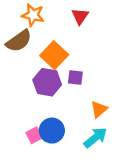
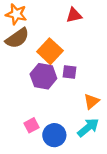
orange star: (33, 15) -> (16, 14), moved
red triangle: (80, 16) -> (74, 15), turned 42
blue circle: (52, 131) -> (54, 135), moved

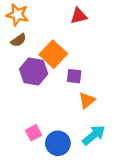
brown semicircle: (17, 38) -> (19, 40), size x0.6
purple hexagon: (43, 76) -> (34, 71), moved
orange triangle: (91, 101) -> (87, 100), moved

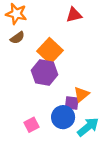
purple hexagon: (34, 71) -> (45, 73), moved
purple square: (74, 76) -> (72, 103), moved
blue circle: (58, 143) -> (63, 117), moved

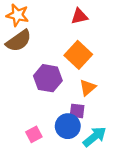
brown semicircle: (17, 38) -> (19, 41), size x1.6
orange square: (50, 51) -> (78, 55), moved
orange triangle: (82, 94) -> (88, 88), moved

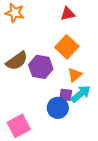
brown semicircle: (19, 41) -> (17, 61), moved
pink square: (34, 134) -> (19, 126), moved, size x1.6
cyan arrow: (95, 137) -> (81, 94), moved

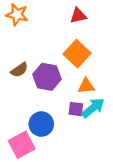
brown semicircle: (17, 61) -> (19, 70), size x0.7
orange triangle: (75, 75) -> (86, 86), turned 35
blue circle: (58, 108) -> (41, 124), moved

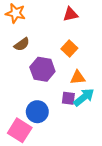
orange square: (77, 54) -> (69, 48), size x0.7
brown semicircle: (19, 70) -> (22, 44), moved
pink square: (22, 145) -> (20, 130), turned -30

